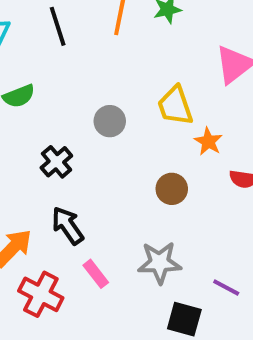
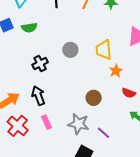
brown circle: (172, 189) -> (94, 98), moved
purple line: (226, 288) -> (104, 133), moved

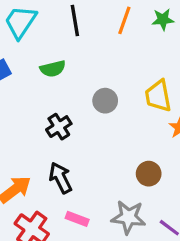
green semicircle: (29, 28) -> (53, 69), moved
pink rectangle: (46, 122) -> (77, 219), turned -40

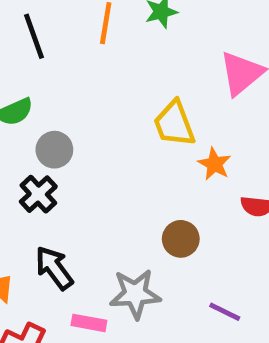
gray circle: (105, 101) -> (54, 150), moved
gray star: (128, 217) -> (135, 294), moved

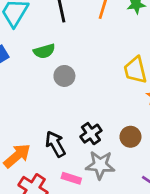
black cross: (38, 194) -> (91, 134), moved

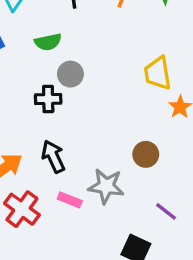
black cross: (91, 134) -> (48, 99), moved, turned 30

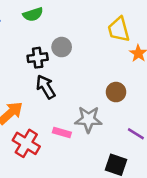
gray circle: (70, 74) -> (62, 47), moved
black arrow: (53, 156) -> (46, 87), moved

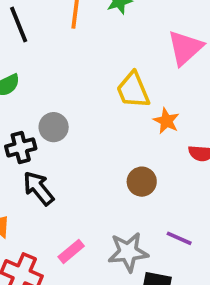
gray star: (88, 119) -> (128, 252), moved
pink rectangle: (62, 133) -> (71, 251), turned -48

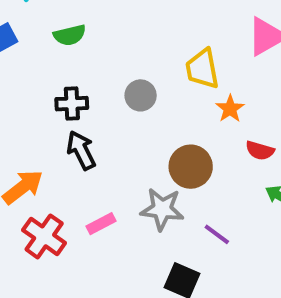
gray circle: (54, 127) -> (141, 95), moved
brown circle: (142, 182) -> (191, 167), size x1.4
gray star: (128, 252) -> (162, 209), moved

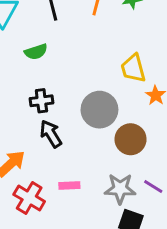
gray circle: (141, 95) -> (99, 110), moved, size x1.6
gray star: (162, 209) -> (120, 189), moved
pink rectangle: (101, 224) -> (69, 185), turned 30

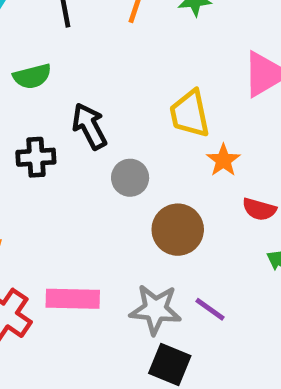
gray circle: (99, 110) -> (130, 178), size x0.6
black arrow: (51, 134) -> (89, 126), moved
pink rectangle: (69, 185) -> (73, 299), size x1.5

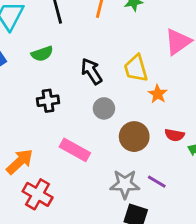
black arrow: (89, 126) -> (91, 71), moved
red semicircle: (259, 209) -> (174, 135), moved
pink rectangle: (73, 299) -> (75, 150), moved, turned 32

